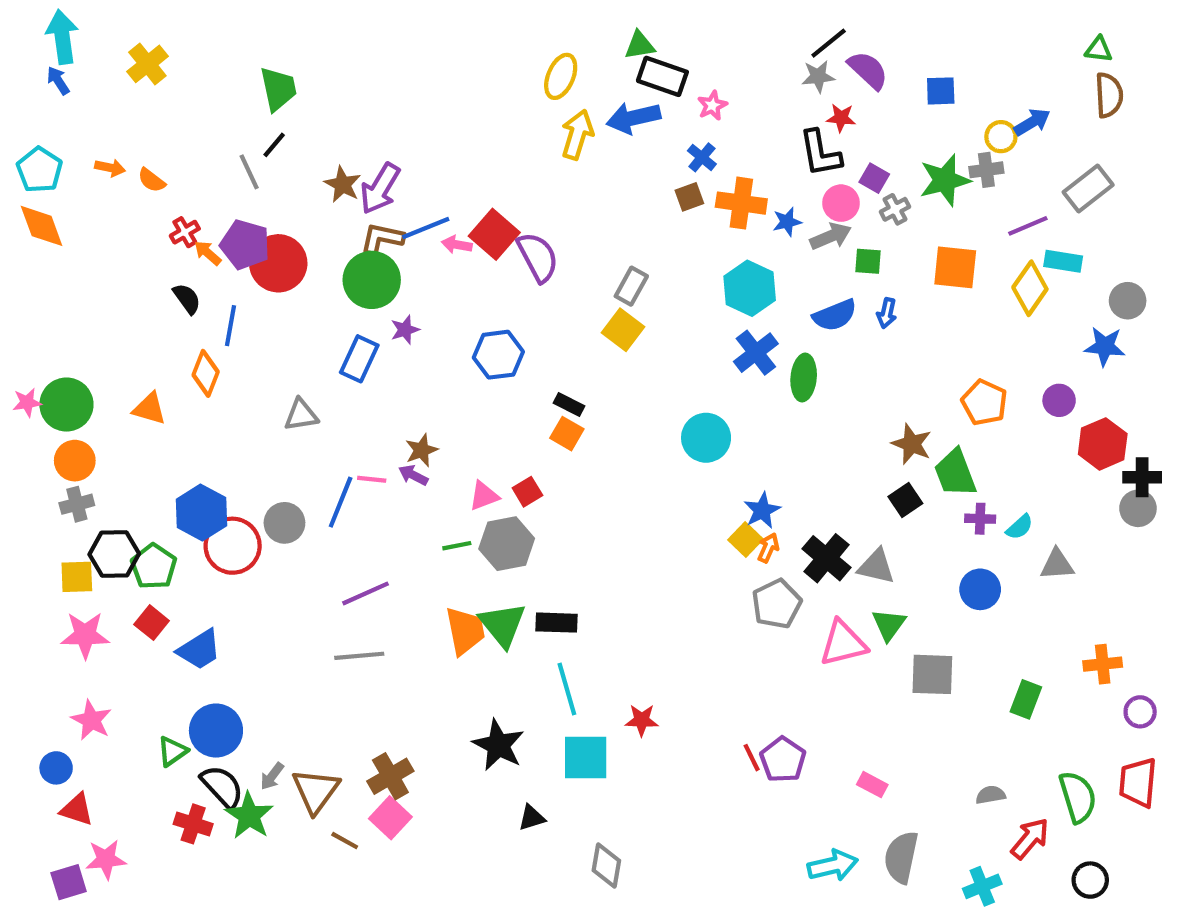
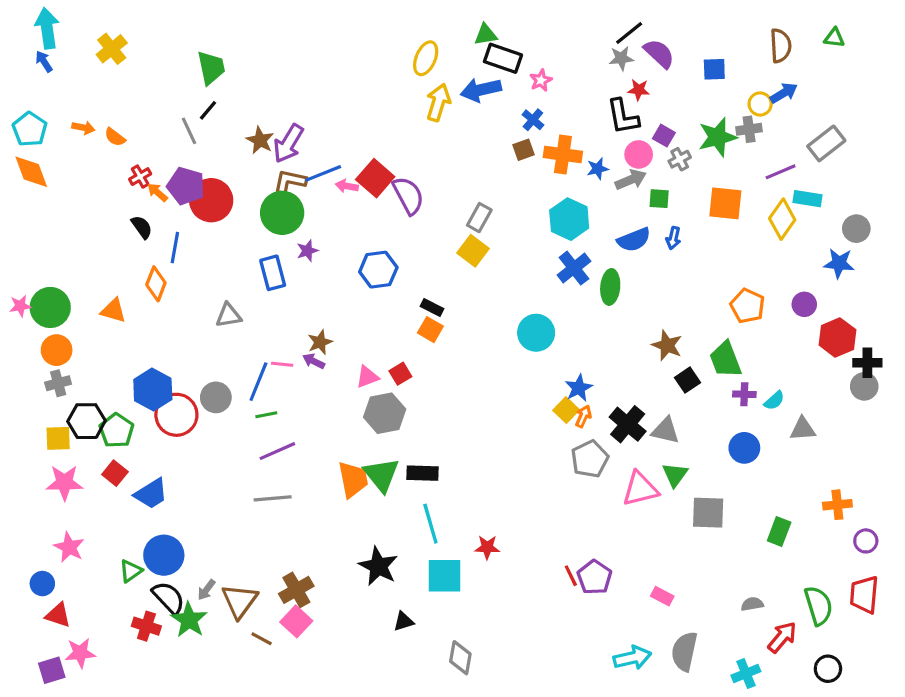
brown semicircle: (1109, 95) -> (781, 46), moved
blue rectangle: (359, 359) -> (273, 273), turned -40
brown star: (912, 444) -> (667, 345), moved
green line: (457, 546) -> (266, 415), moved

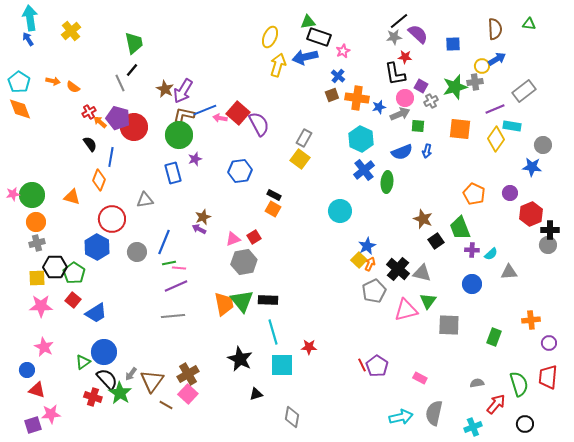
pink line: (282, 364) -> (179, 268), moved
red circle: (176, 415) -> (112, 219), moved

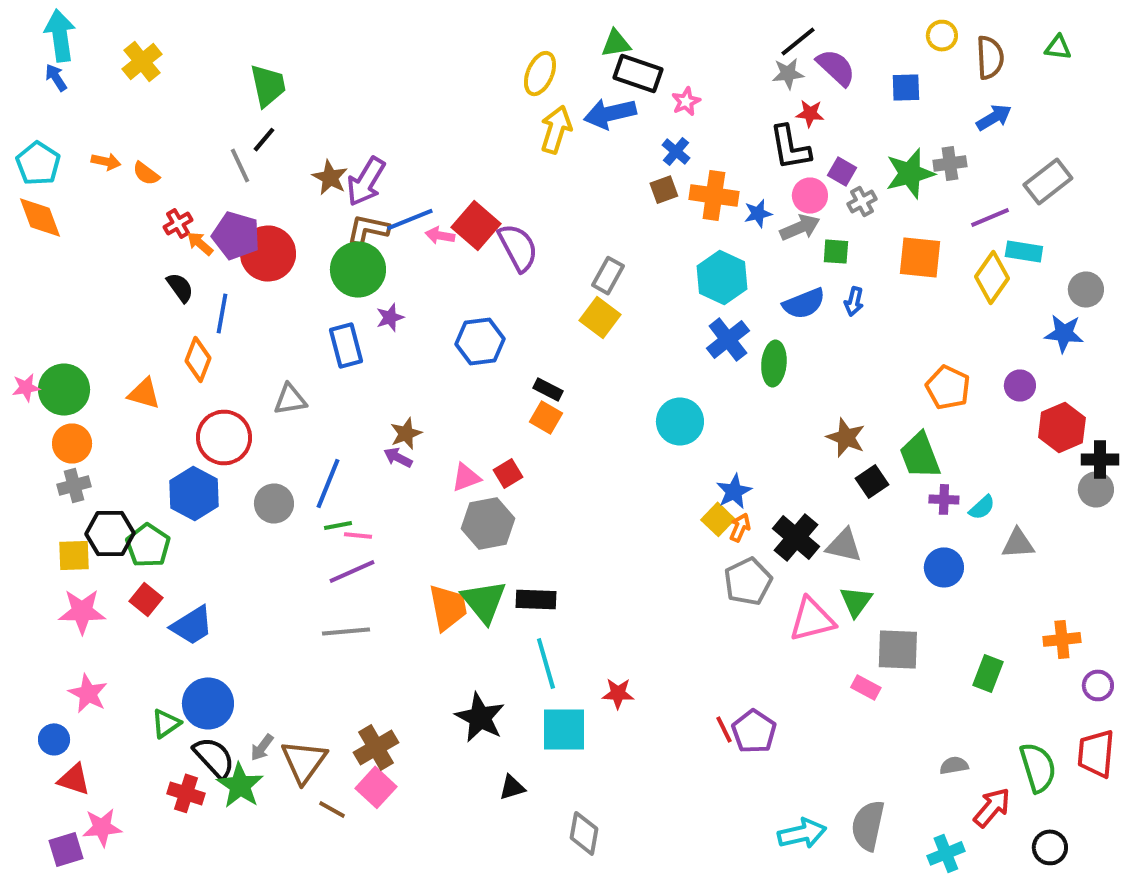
yellow circle: (482, 66) -> (942, 36), moved
pink rectangle: (420, 378) -> (866, 687), moved

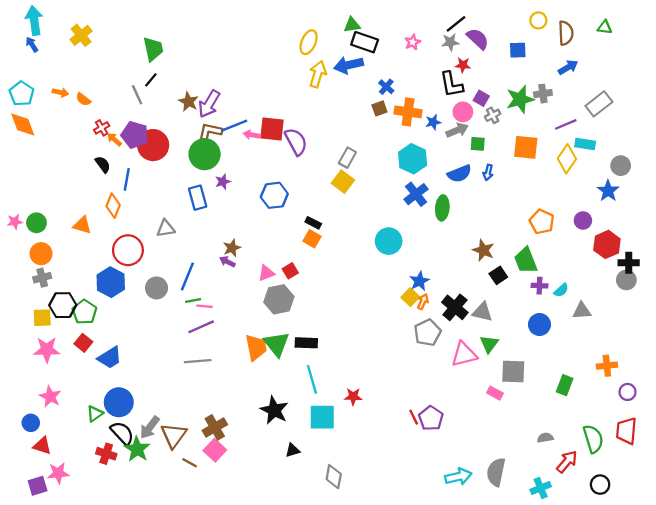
pink star: (686, 102) -> (413, 42), moved
red square: (476, 226) -> (272, 129), turned -35
blue star: (1064, 334) -> (608, 191), turned 30
green circle: (64, 390) -> (36, 223), size x0.7
gray arrow: (262, 747) -> (150, 427), size x1.5

